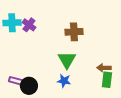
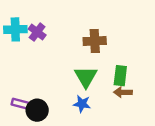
brown arrow: (104, 68) -> (123, 92), moved
green rectangle: (107, 80) -> (120, 76), moved

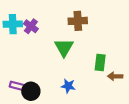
brown cross: (95, 41) -> (78, 21), moved
green triangle: (86, 77) -> (64, 48), moved
brown arrow: (123, 92) -> (115, 76), moved

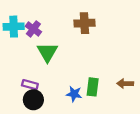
green triangle: (64, 48) -> (47, 52), moved
green rectangle: (100, 62) -> (93, 87), moved
purple rectangle: (17, 86) -> (30, 85), moved

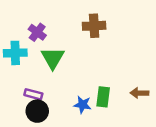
cyan cross: (14, 27) -> (15, 53), moved

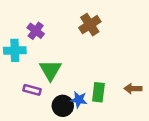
brown cross: (94, 26) -> (90, 25), turned -30
green triangle: (53, 58) -> (50, 70), moved
black circle: (37, 111) -> (63, 106), moved

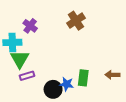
green triangle: (50, 70) -> (20, 59), moved
purple rectangle: (32, 90) -> (27, 76), turned -32

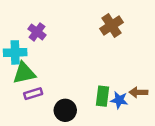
brown cross: (76, 21) -> (111, 26), moved
green triangle: (20, 59) -> (24, 73), turned 48
blue star: (67, 84) -> (119, 100), moved

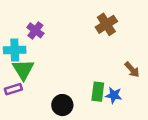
green triangle: (24, 73) -> (23, 70), turned -50
brown arrow: (138, 92) -> (132, 70), moved, turned -133
purple rectangle: (33, 94) -> (13, 89), moved

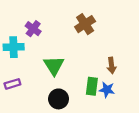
brown cross: (106, 24) -> (85, 24), moved
green triangle: (23, 70) -> (54, 66), moved
brown arrow: (132, 70) -> (112, 66), moved, turned 35

